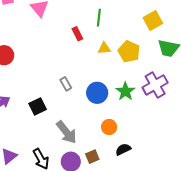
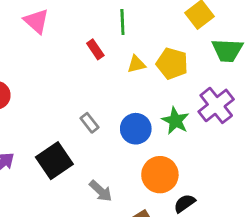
black square: (38, 106) -> (54, 161), size x1.4
orange circle: (109, 127) -> (160, 175), size x1.6
gray arrow: (66, 132) -> (101, 191), size x0.7

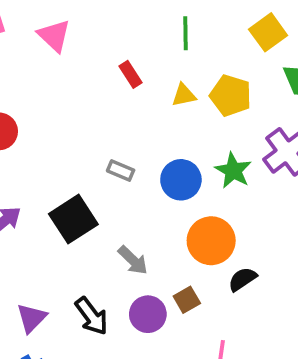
green line: (122, 22) -> (185, 33), moved
gray rectangle: (90, 123) -> (121, 171), turned -30

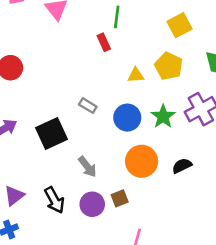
yellow square: (268, 32) -> (180, 25), moved
green line: (185, 33) -> (117, 17), moved
yellow triangle: (184, 95) -> (136, 75), moved
black semicircle: (242, 279) -> (182, 166), moved

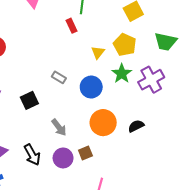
yellow triangle: (136, 75) -> (98, 52), turned -48
green star: (163, 116) -> (122, 74), moved
black square: (52, 133) -> (29, 100), size x0.7

